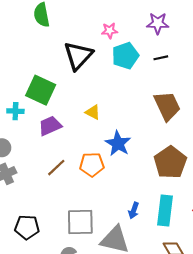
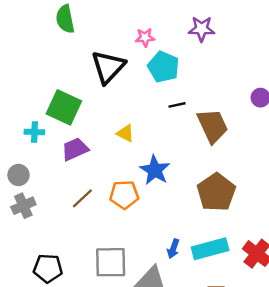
cyan pentagon: (125, 56) -> (163, 67), turned -30
black line: (161, 58) -> (177, 105), moved
cyan rectangle: (165, 210) -> (210, 249), turned 68

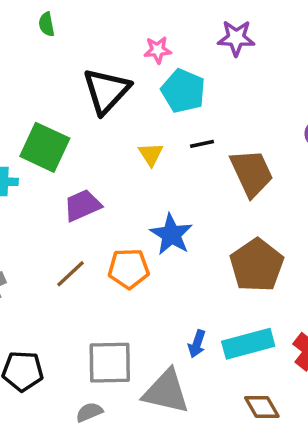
green semicircle: (65, 19) -> (47, 24), size x0.6
yellow triangle: (125, 133) -> (151, 154), moved, turned 30
purple trapezoid: (75, 149) -> (82, 205), moved

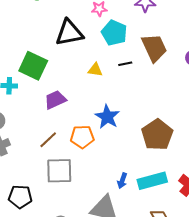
black triangle: (106, 91) -> (69, 33), turned 36
yellow triangle: (151, 154) -> (95, 70), turned -49
brown trapezoid: (252, 173) -> (154, 48), moved
gray square: (110, 363) -> (59, 171), moved

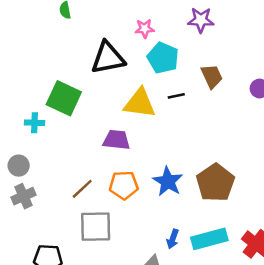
brown trapezoid: (154, 48) -> (212, 76), size x0.7
yellow triangle: (95, 70) -> (140, 103), size x1.8
purple trapezoid: (55, 100) -> (116, 140), moved, turned 30
blue star: (107, 117) -> (168, 181), moved

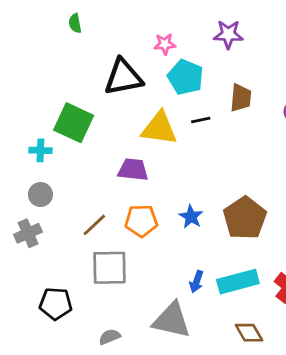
brown trapezoid: (212, 76) -> (241, 98), turned 30
gray circle: (19, 166) -> (40, 195), moved
blue star: (168, 181) -> (191, 217), size x0.7

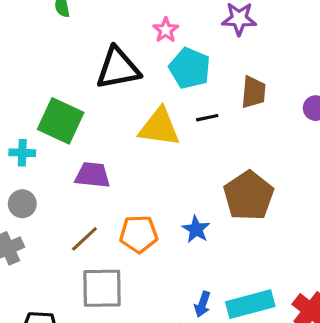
pink star: (165, 44) -> (166, 30), turned -30
purple trapezoid: (133, 170) -> (92, 175), moved
brown pentagon: (245, 218) -> (249, 196), moved

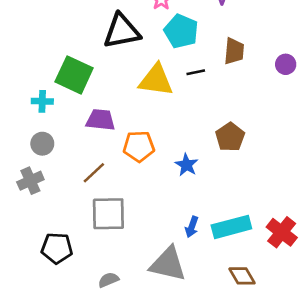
brown pentagon: (249, 196) -> (230, 137), size x0.7
orange pentagon: (139, 234) -> (139, 146), moved

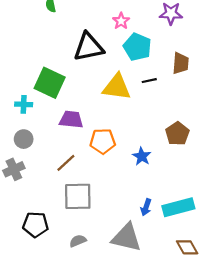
gray semicircle: (108, 280) -> (78, 241), moved

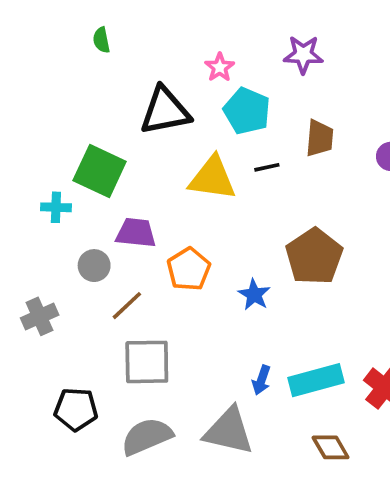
brown pentagon: (177, 134) -> (314, 256), size x1.4
gray circle: (24, 139) -> (94, 266), moved
orange pentagon: (103, 141) -> (189, 269), turned -30
gray semicircle: (78, 241) -> (147, 436), size x1.8

